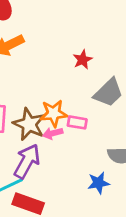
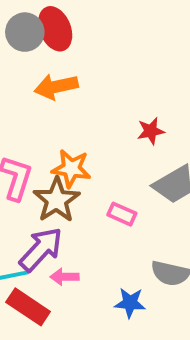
orange star: (54, 113) -> (71, 168), moved
pink arrow: (53, 133) -> (64, 277), moved

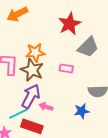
red star: (151, 131) -> (70, 24), size x1.6
pink arrow: (64, 277) -> (46, 107), turned 32

